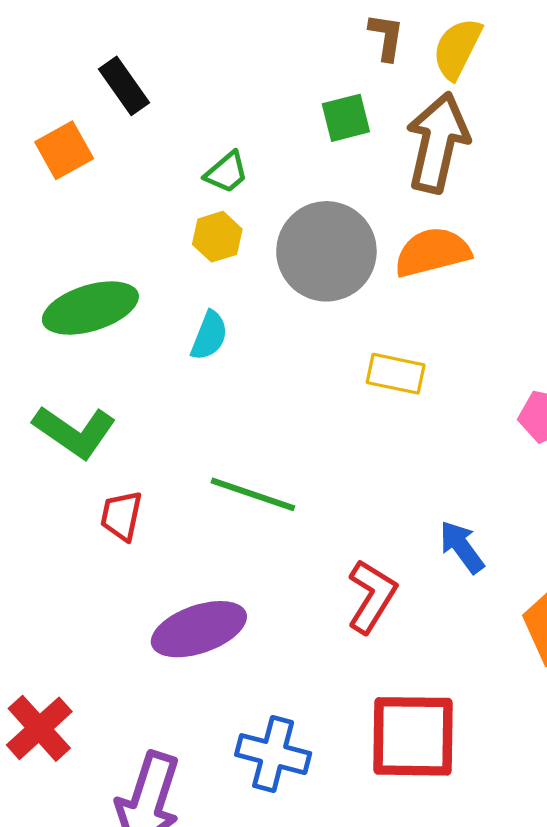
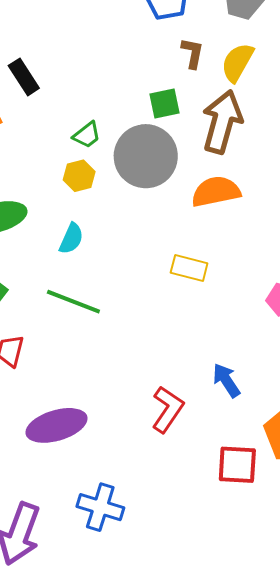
gray circle: (326, 251) -> (146, 156), moved
green line: (253, 494) -> (73, 302), moved
red square: (413, 736) -> (237, 465), moved, size x0.7

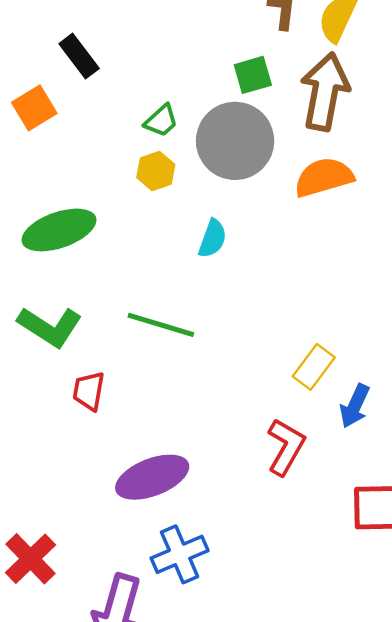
cyan semicircle: (71, 239) -> (213, 239), moved
yellow rectangle: (189, 268) -> (314, 367), moved, turned -63
blue arrow: (226, 380) -> (355, 406), turned -117
blue cross: (100, 507) -> (180, 554), moved, turned -36

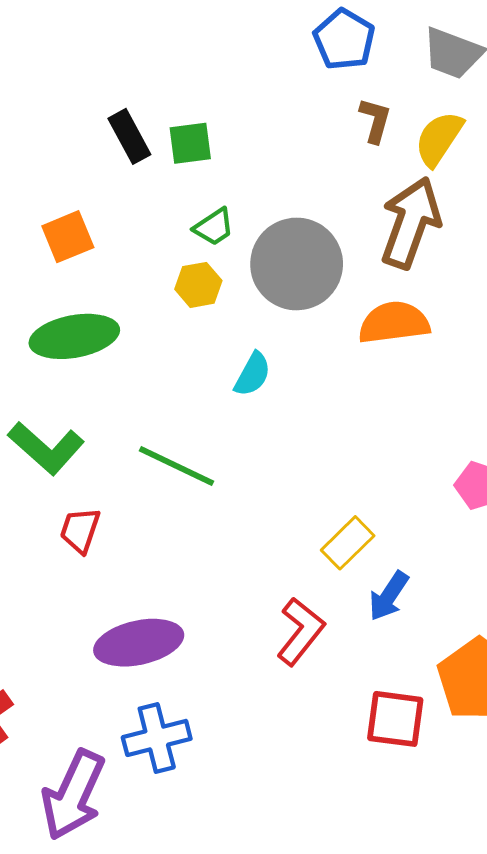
green square: (253, 75) -> (190, 143), moved
orange square: (34, 108) -> (68, 237), moved

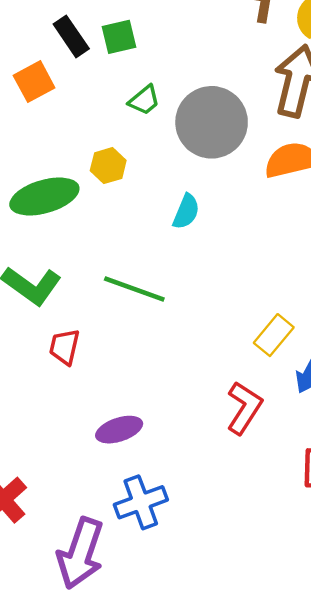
orange square: (68, 237) -> (34, 82), moved
yellow hexagon: (198, 285) -> (108, 166), moved
purple ellipse: (139, 643) -> (119, 430), size x0.7

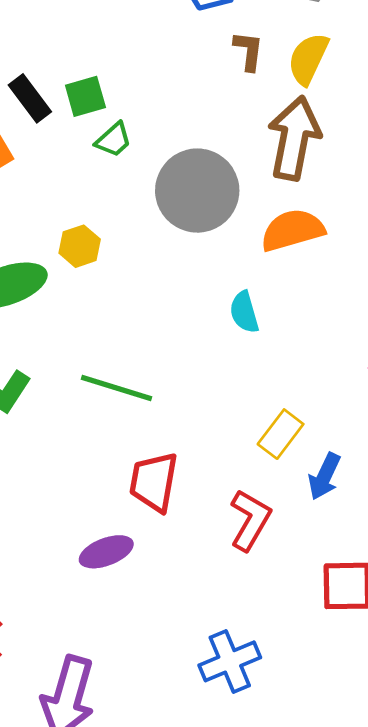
green trapezoid: (144, 100) -> (113, 140), moved
cyan semicircle: (186, 212) -> (244, 312), moved, turned 144
red trapezoid: (64, 347) -> (154, 482), moved, size x1.4
blue cross: (141, 502) -> (230, 661), moved

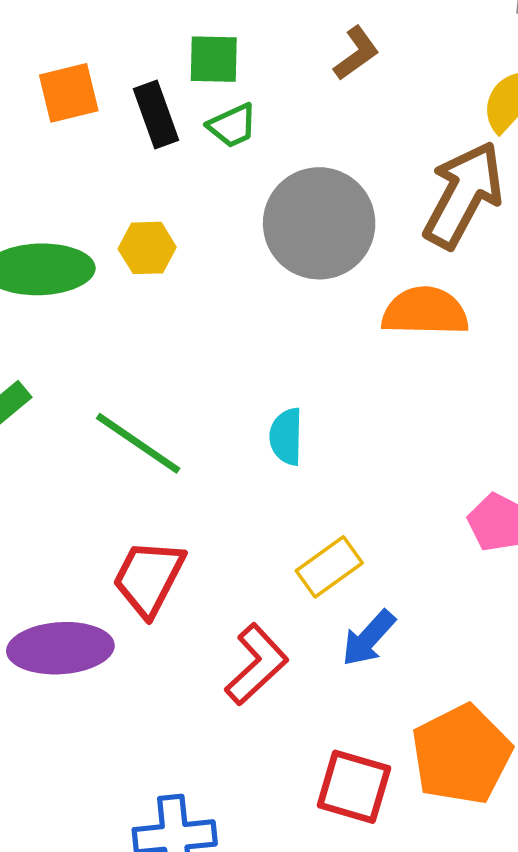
brown L-shape: (248, 51) -> (356, 53), moved, turned 30
black rectangle: (30, 98) -> (156, 114), moved
cyan semicircle: (244, 312) -> (286, 437), moved
purple ellipse: (106, 552) -> (60, 648), size x1.4

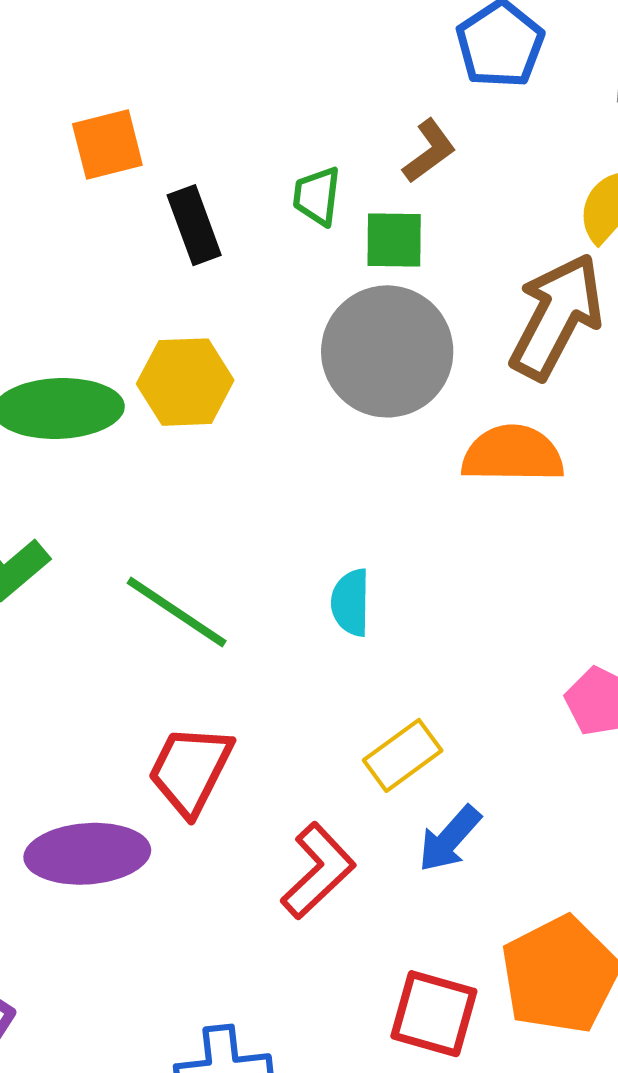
green square: (214, 59) -> (394, 240), moved
orange square: (69, 93) -> (107, 145), moved
green trapezoid: (232, 126) -> (317, 196), moved, turned 122
yellow hexagon: (147, 248) -> (185, 382), size x1.4

